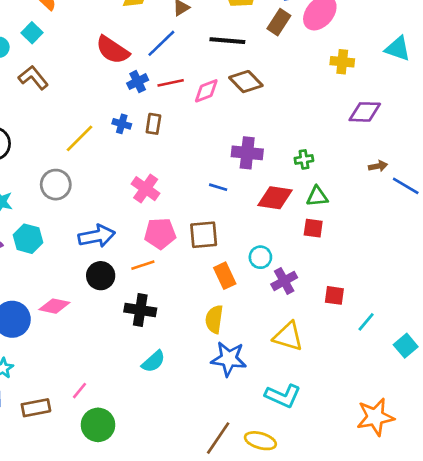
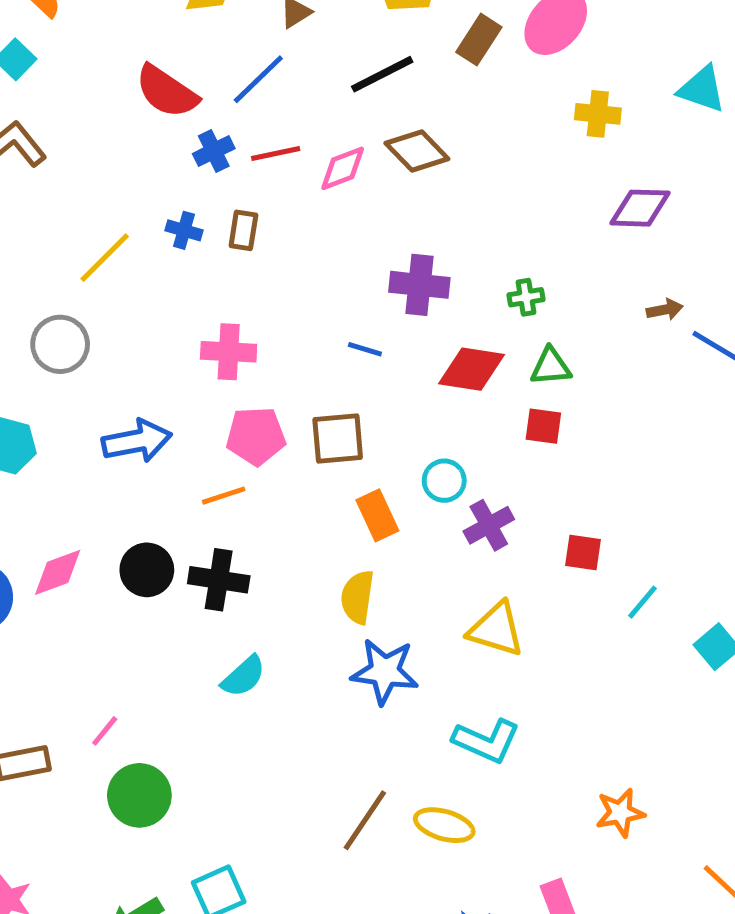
black line: (227, 41) -> (382, 74), turned -32
pink cross: (146, 189) -> (229, 352), turned -32
black circle: (101, 276) -> (147, 570), moved
pink diamond: (54, 306) -> (58, 572), turned -32
orange star: (375, 417) -> (620, 813), moved, size x0.7

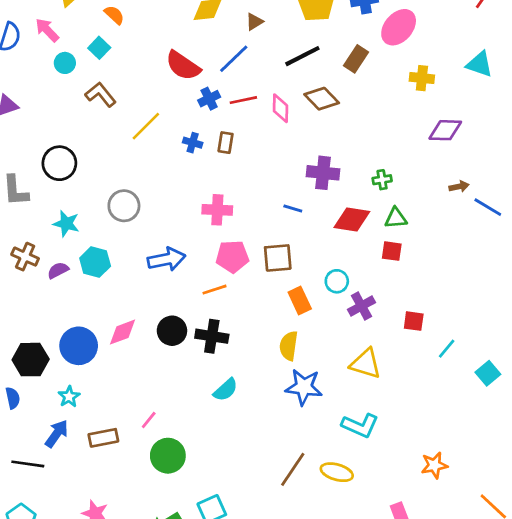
brown rectangle: (479, 40) -> (356, 59), moved
pink diamond: (343, 168) -> (280, 108), turned -68
yellow line: (105, 258) -> (146, 126), moved

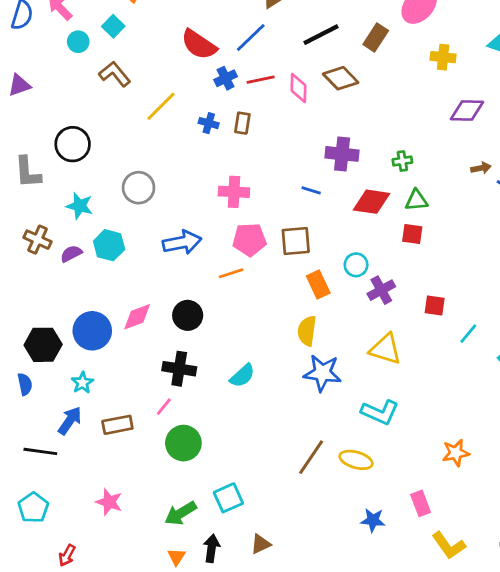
black cross: (212, 336) -> (179, 369), moved

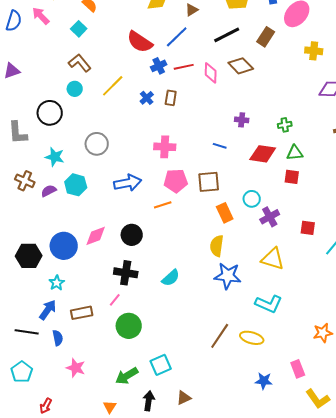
cyan circle: (78, 42) -> (75, 89), moved
blue cross: (209, 123) -> (147, 98), turned 32
purple cross: (342, 154) -> (242, 120), size x0.6
blue semicircle: (25, 384) -> (58, 338), moved
orange triangle: (176, 557) -> (110, 407), moved

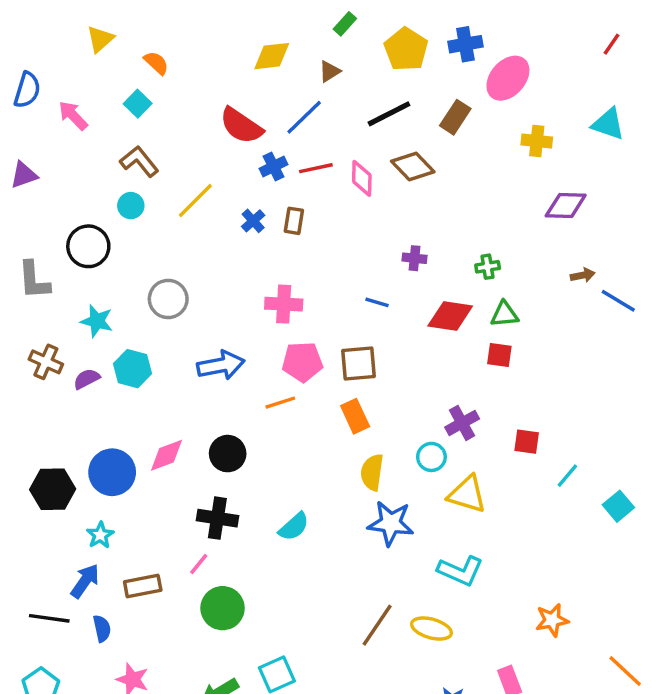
pink arrow: (41, 16) -> (73, 116), moved
cyan circle: (252, 199) -> (431, 457), moved
orange rectangle: (225, 213) -> (355, 416), moved

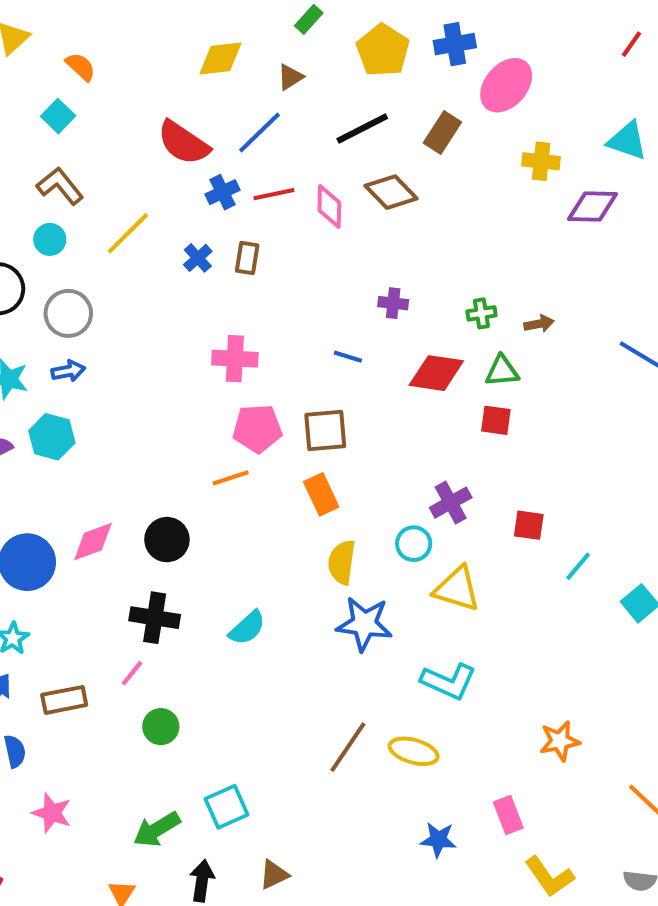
purple diamond: (566, 206) -> (592, 207), moved
brown arrow: (583, 275) -> (539, 324), moved
gray circle: (168, 299) -> (68, 313), moved
blue arrow: (221, 365) -> (68, 371), moved, size x0.6
green circle: (223, 608) -> (161, 727), size x0.7

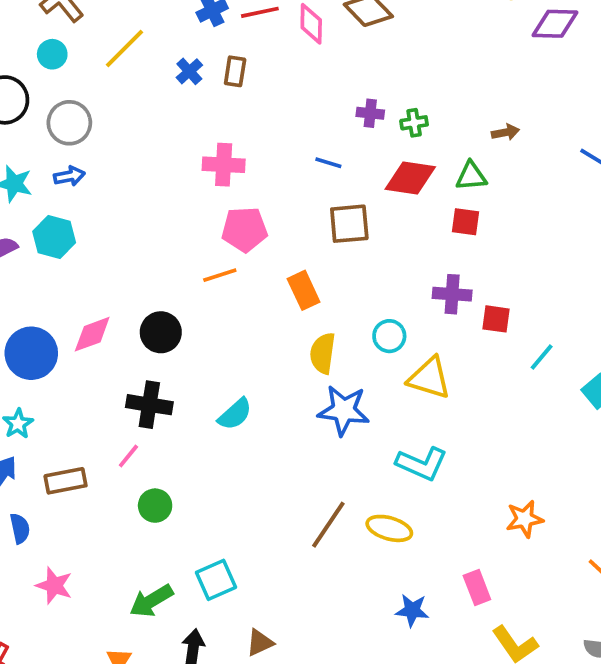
green cross: (481, 313) -> (414, 123), moved
brown square: (325, 431) -> (349, 224), moved
purple cross: (451, 503) -> (452, 294), moved, turned 33

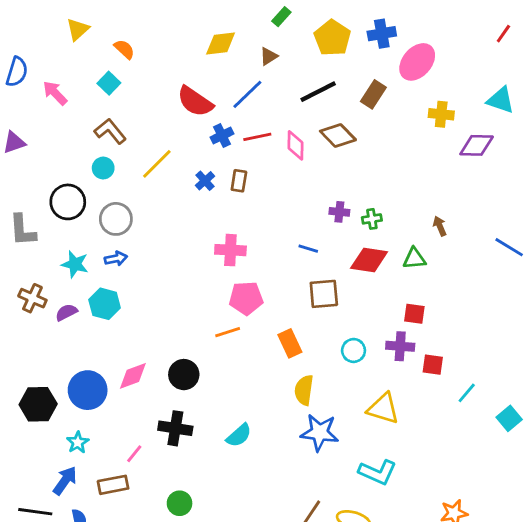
brown arrow: (505, 132) -> (440, 226), turned -102
red square: (465, 222) -> (414, 314), moved
cyan circle: (389, 336) -> (354, 350), moved
pink line: (128, 456) -> (134, 454), moved

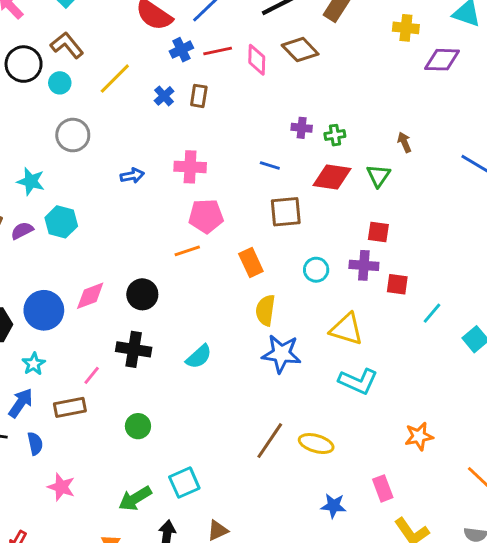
black circle: (68, 202) -> (24, 64), moved
blue arrow: (116, 259) -> (132, 176), moved
green triangle: (414, 259) -> (378, 176), turned -50
cyan L-shape: (378, 472) -> (358, 381), moved

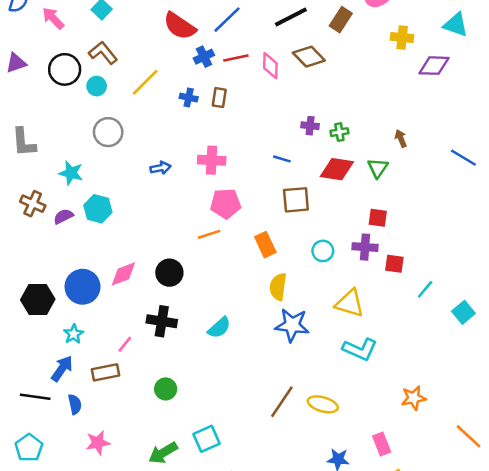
blue cross: (164, 96) -> (189, 98), turned -36
pink star: (61, 487) -> (98, 443), turned -30

